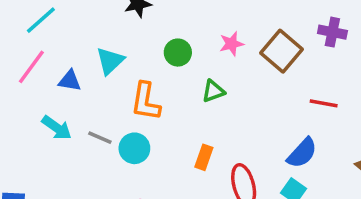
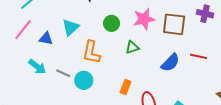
pink star: (232, 44) -> (144, 19), size x1.5
brown square: (282, 51) -> (174, 24), turned -35
blue semicircle: (302, 153) -> (170, 63), moved

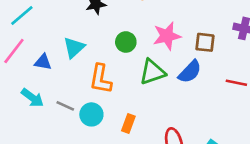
brown square: (174, 24) -> (205, 42), size x0.7
green triangle: (132, 47) -> (152, 72), size x1.5
blue semicircle: (170, 63) -> (190, 72), moved
orange rectangle: (125, 87) -> (128, 124), moved

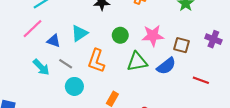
gray line: (65, 106) -> (66, 64), moved
cyan circle: (91, 114) -> (74, 86), moved

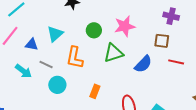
purple cross: (213, 39) -> (171, 16), moved
brown square: (181, 45) -> (162, 41), moved
blue semicircle: (166, 66) -> (143, 64), moved

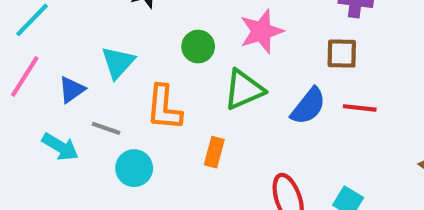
blue triangle: (32, 44) -> (72, 90), turned -40
red line: (176, 62) -> (360, 108), moved
orange rectangle: (95, 91) -> (214, 152), moved

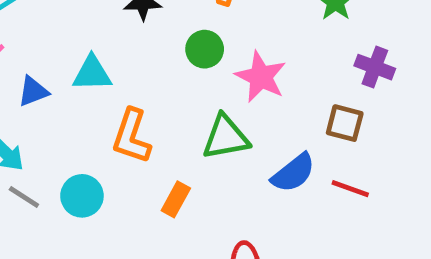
pink star: (261, 31) -> (261, 77), turned 30
green circle: (198, 47) -> (205, 49), moved
cyan triangle: (118, 62) -> (92, 73), turned 33
gray line: (106, 128) -> (24, 197), moved

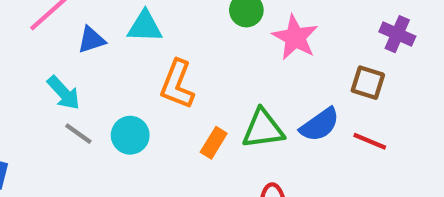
green triangle: (226, 137) -> (263, 129), moved

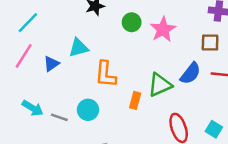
pink star: (295, 37) -> (163, 29), turned 30
cyan arrow: (64, 93) -> (33, 108), moved

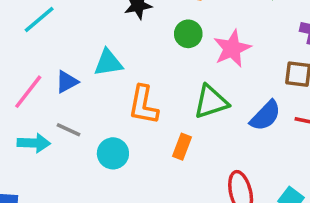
pink line: (24, 56) -> (28, 92), moved
green triangle: (160, 85) -> (211, 102), moved
cyan arrow: (33, 108) -> (34, 143), turned -35
gray line: (59, 117) -> (68, 130), moved

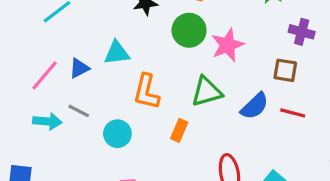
green circle: (188, 34) -> (189, 30), size x1.4

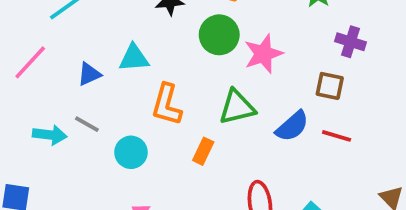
pink line: (45, 75) -> (30, 62), moved

